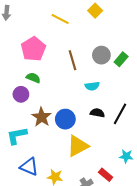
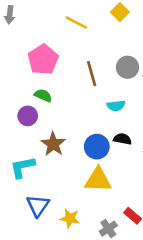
blue circle: (65, 119) -> (97, 147), moved
yellow triangle: (78, 146) -> (98, 180), turned 30
blue triangle: (29, 167) -> (38, 206), turned 42

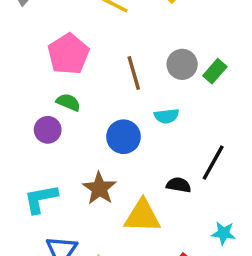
black semicircle: (122, 139) -> (179, 185), moved
brown star: (53, 144) -> (99, 188), moved
blue circle: (97, 147) -> (124, 137), moved

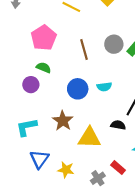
cyan semicircle: (167, 116) -> (104, 87), moved
black semicircle: (179, 185) -> (118, 125), moved

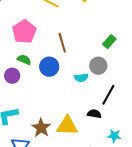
gray circle: (114, 44) -> (98, 66), moved
blue circle: (78, 89) -> (49, 67), moved
brown star: (63, 121) -> (41, 128), moved

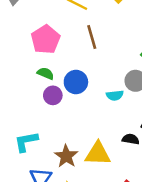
brown line: (62, 43) -> (92, 37), moved
purple circle: (12, 76) -> (53, 95), moved

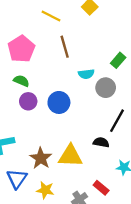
blue circle: (76, 82) -> (59, 102), moved
cyan semicircle: (115, 95) -> (86, 74), moved

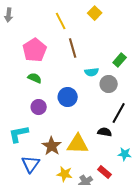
yellow line: (51, 16) -> (61, 21), turned 36
purple circle: (28, 101) -> (39, 107), moved
yellow star: (45, 190) -> (65, 174), moved

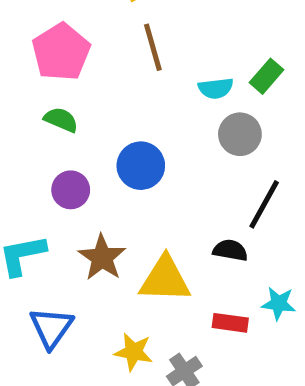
cyan semicircle: (92, 72) -> (216, 88), moved
brown star: (52, 146) -> (102, 258), moved
red rectangle: (105, 172) -> (230, 323), moved, turned -32

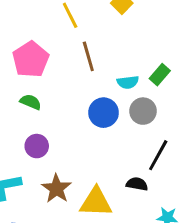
blue circle: (141, 166) -> (104, 113), moved

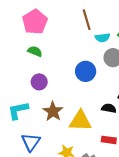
brown line: (88, 56) -> (87, 20), moved
blue circle: (104, 113) -> (86, 71), moved

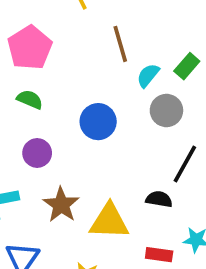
cyan semicircle: (102, 38) -> (148, 75), turned 136
blue circle: (86, 71) -> (98, 122), moved

